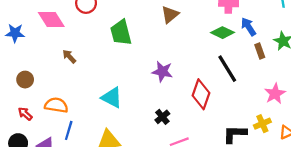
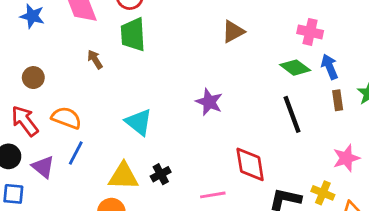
green trapezoid: (121, 33) -> (133, 35), moved
red diamond: (201, 94) -> (250, 164), moved, turned -40
red arrow: (25, 114) -> (25, 121), size x1.6
black cross: (162, 117) -> (161, 174), moved
yellow cross: (262, 124) -> (323, 193), turned 35

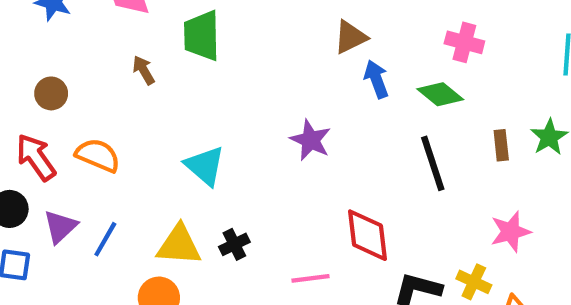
blue arrow: (330, 67) -> (376, 79), moved
blue line: (76, 153) -> (105, 239), moved
purple triangle: (43, 167) -> (60, 227), turned 35

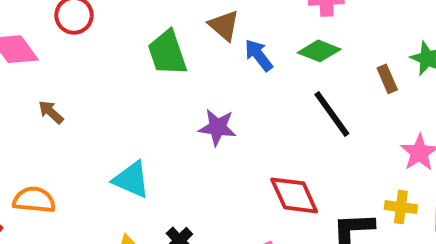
green trapezoid: (202, 36) -> (167, 53), moved
brown triangle: (350, 37) -> (224, 25), turned -36

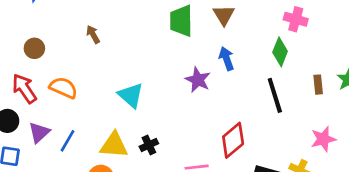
green diamond: (319, 51) -> (280, 52), turned 72
blue arrow: (259, 55) -> (227, 59), moved
red diamond: (294, 195) -> (233, 140), turned 56

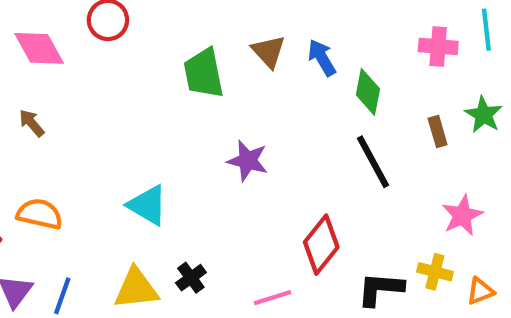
pink cross: (296, 19) -> (438, 46), moved
brown arrow: (93, 34) -> (32, 123), moved
blue arrow: (227, 59) -> (322, 58), moved

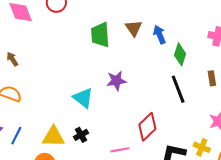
brown arrow: (32, 123) -> (12, 59), moved
purple star: (248, 161) -> (116, 81), turned -30
cyan triangle: (148, 205) -> (83, 98), moved

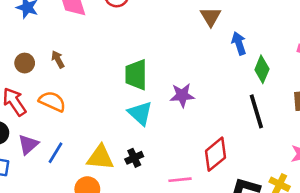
brown triangle: (134, 28) -> (211, 17), moved
green trapezoid: (100, 35) -> (136, 75), moved

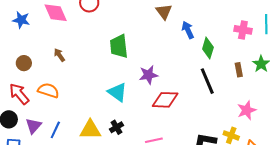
brown arrow: (58, 59) -> (59, 55), moved
green trapezoid: (136, 75) -> (119, 46), moved
red diamond: (216, 154) -> (165, 100), moved, turned 48

